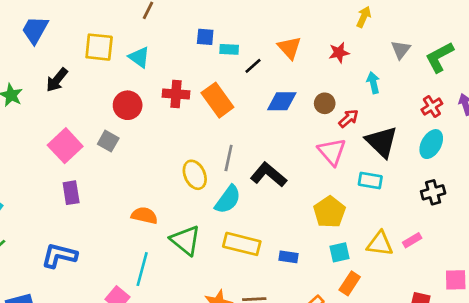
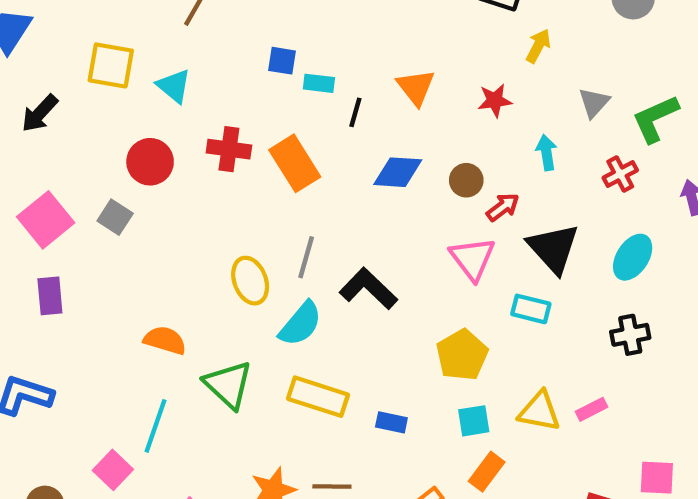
black line: (253, 66) -> (355, 112), turned -36
red cross: (432, 107) -> (620, 174), moved

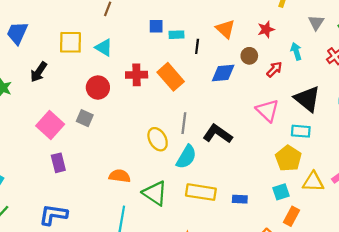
brown circle: (466, 180) -> (249, 56), moved
red arrow: (503, 207) -> (274, 69), moved
yellow pentagon: (462, 355) -> (288, 158), moved

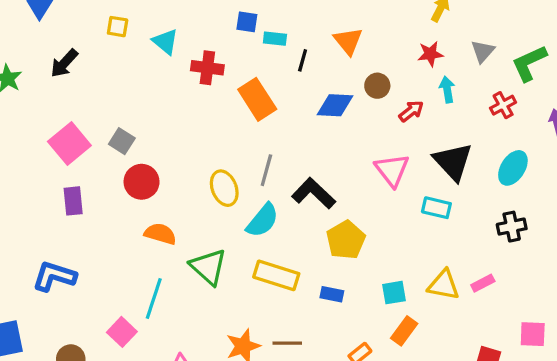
red star: (266, 29) -> (430, 54), moved
yellow square: (71, 42) -> (118, 27), size x0.6
red cross: (137, 75) -> (207, 68), moved
red circle: (98, 88) -> (142, 182), moved
yellow pentagon: (288, 158) -> (346, 240), moved

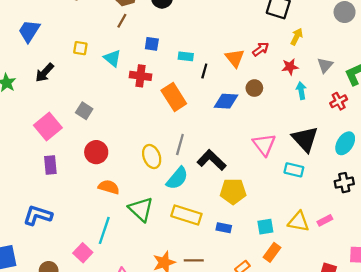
blue square: (247, 22) -> (152, 44), moved
red arrow: (411, 111) -> (261, 49), moved
gray square: (122, 141) -> (84, 111), moved
yellow pentagon: (346, 240) -> (233, 191), turned 30

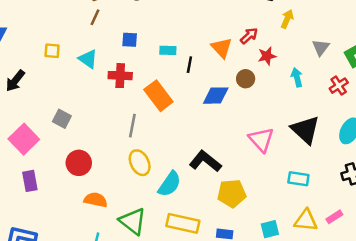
red star: (290, 67) -> (267, 56), moved
gray line: (180, 145) -> (132, 126), moved
cyan rectangle: (294, 170) -> (298, 179), moved

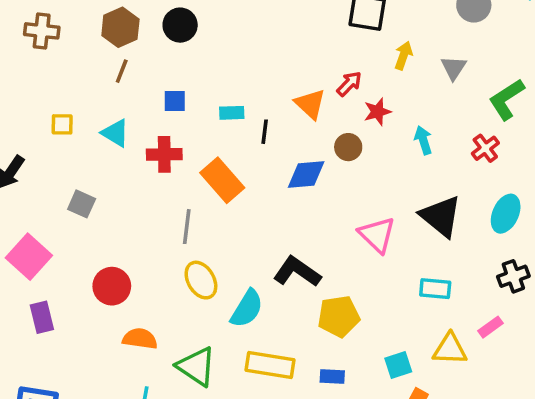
gray triangle: (321, 47) -> (453, 68), moved
gray square: (62, 119) -> (82, 204), moved
pink rectangle: (334, 217) -> (490, 327), moved

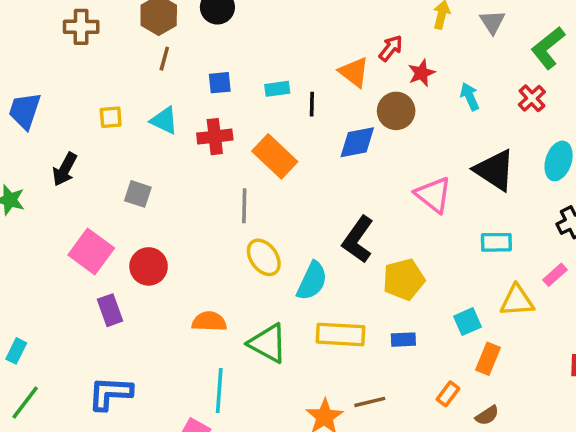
brown circle: (348, 147) -> (396, 111), size x1.4
black L-shape: (297, 272) -> (358, 239), turned -84
red circle: (112, 286) -> (149, 266), moved

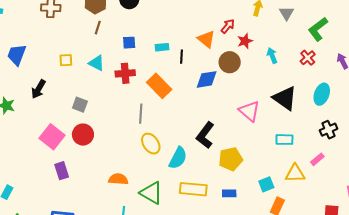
red circle: (149, 266) -> (83, 135), moved

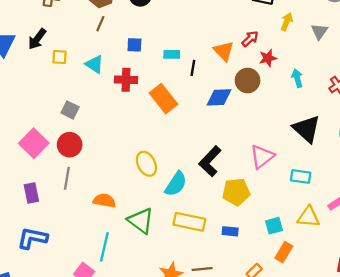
black arrow: (38, 89) -> (37, 39), moved
pink triangle: (249, 111) -> (262, 157), moved, turned 35
gray line: (141, 114) -> (67, 178), moved
purple rectangle: (62, 171) -> (31, 193), moved

